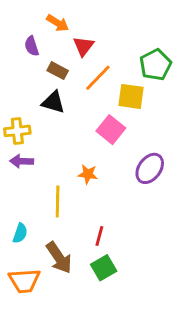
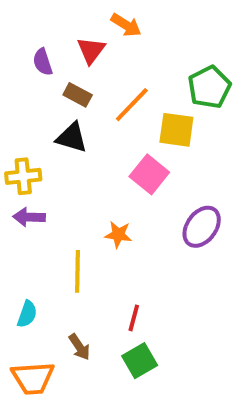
orange arrow: (58, 23) -> (126, 25), moved
red triangle: (83, 46) -> (91, 50), moved
brown arrow: (59, 258) -> (79, 347), size x0.6

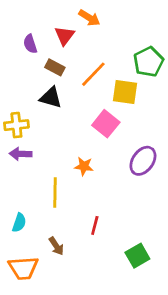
green square: (140, 361) -> (137, 256), moved

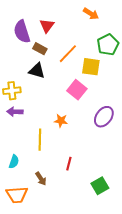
orange arrow: (89, 18) -> (91, 14), moved
purple semicircle: (30, 44) -> (22, 32), size x1.6

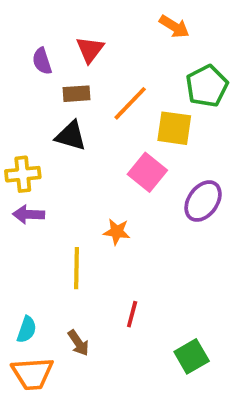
purple semicircle: (22, 32) -> (42, 61), size x0.6
brown rectangle: (40, 49) -> (76, 94), turned -32
purple ellipse: (104, 117) -> (203, 201), moved
cyan semicircle: (14, 162) -> (27, 329), moved

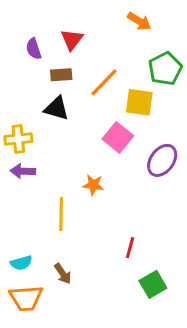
red line: (132, 314) -> (130, 248), moved
cyan semicircle: (27, 329) -> (21, 263), turned 55

